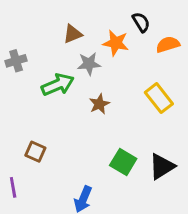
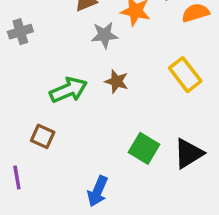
green arrow: (58, 85) -> (68, 90), moved
brown star: (99, 104) -> (116, 81), turned -30

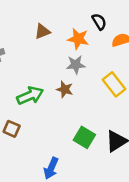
gray star: (104, 35) -> (76, 65), moved

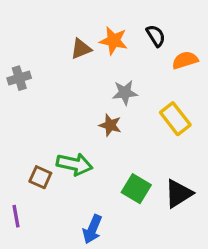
orange star: (78, 39) -> (113, 41), moved
green arrow: (30, 96) -> (74, 164), moved, turned 35

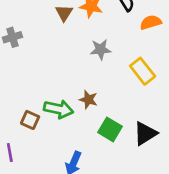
brown triangle: (81, 49) -> (64, 13), turned -36
brown star: (110, 125) -> (88, 100), moved

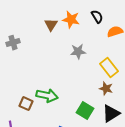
brown star: (88, 100) -> (106, 89), moved

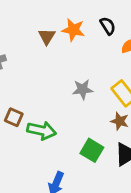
gray star: (78, 52) -> (83, 89), moved
brown square: (26, 104) -> (14, 117), moved

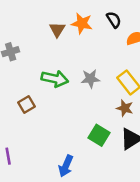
brown square: (14, 117) -> (27, 105), turned 35
green arrow: (42, 130) -> (55, 79), moved

